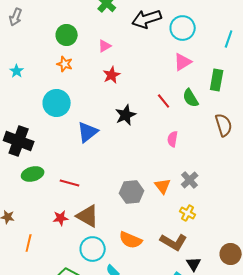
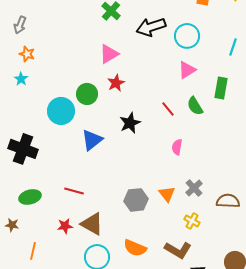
green circle: (67, 35) -> (87, 94), moved
pink triangle: (105, 46) -> (109, 54), size x1.5
orange star: (65, 64) -> (27, 54), moved
brown semicircle: (224, 125) -> (228, 201), moved, turned -70
green ellipse: (33, 174) -> (30, 197), moved

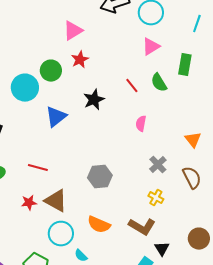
orange triangle: (167, 194) -> (193, 140), moved
brown semicircle: (228, 201) -> (192, 178), turned 60

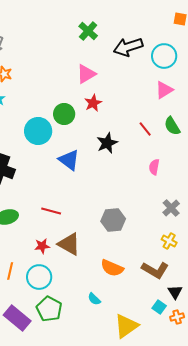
blue triangle: (56, 117) -> (69, 160), turned -45
cyan circle: (61, 234) -> (39, 277), moved

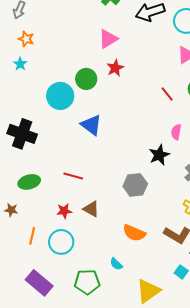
black star: (107, 143) -> (159, 155), moved
brown triangle: (69, 244) -> (91, 209), size x0.7
green pentagon: (49, 309) -> (87, 282), moved, turned -30

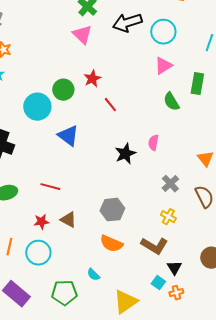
pink triangle: (108, 39) -> (82, 35), moved, turned -45
red line: (167, 94) -> (110, 105), moved
black star: (159, 155) -> (125, 154), moved
gray hexagon: (135, 185) -> (112, 210), moved

